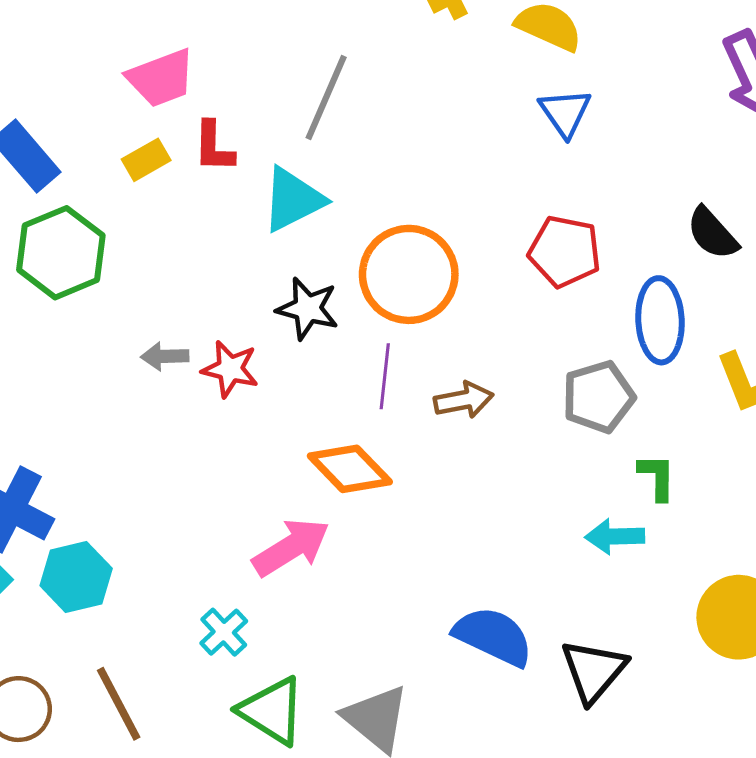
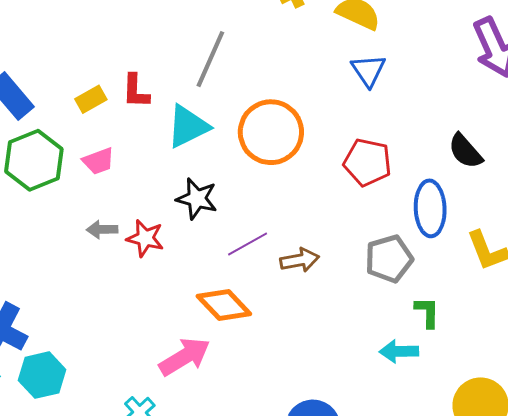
pink trapezoid: (161, 78) -> (98, 161), moved, size x0.7
orange circle: (409, 274) -> (271, 132), moved
purple line: (385, 376) -> (248, 244), turned 54

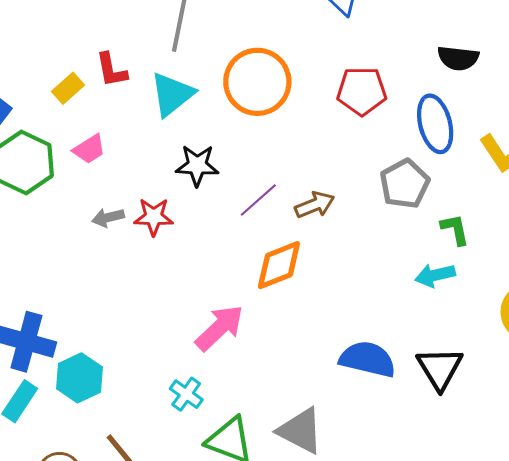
black semicircle: (465, 151) -> (458, 58), turned -30
orange diamond: (224, 305) -> (279, 265), moved, turned -56

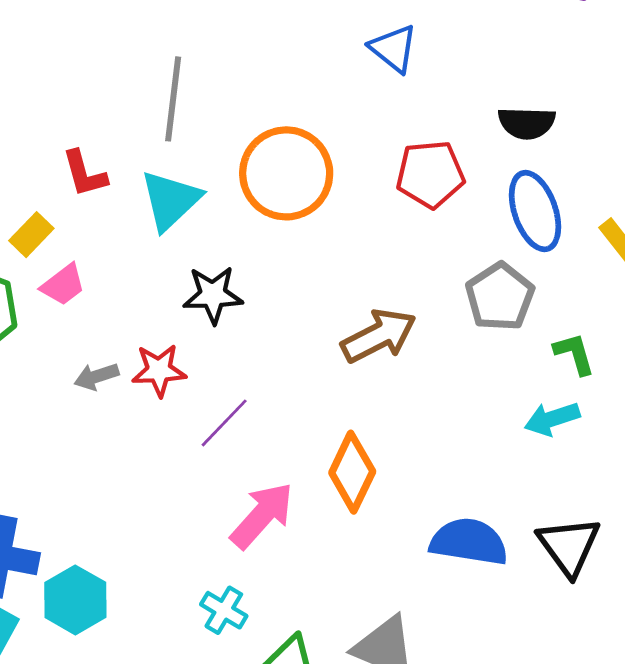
black semicircle: (458, 58) -> (527, 123), moved
yellow rectangle: (68, 88) -> (31, 235), moved
purple line: (258, 200) -> (224, 423), moved
brown arrow: (315, 205) -> (379, 336), size x1.4
orange diamond: (279, 265) -> (352, 472), moved, turned -38

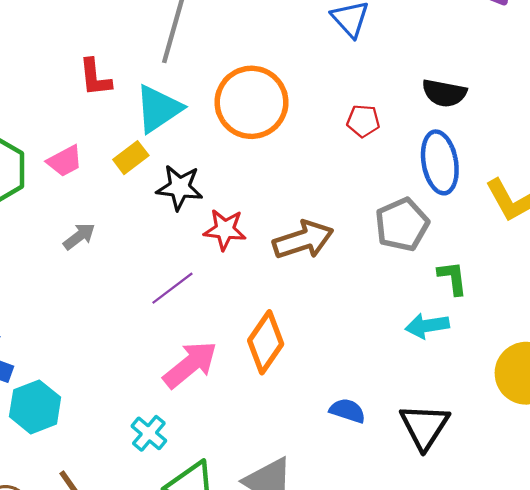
red pentagon: (430, 174) -> (363, 121), size x0.6
yellow rectangle: (31, 235) -> (131, 158), moved
red star: (159, 370) -> (225, 230), moved
gray arrow: (96, 376) -> (79, 236), turned 152
blue semicircle: (469, 542) -> (347, 411), size x0.6

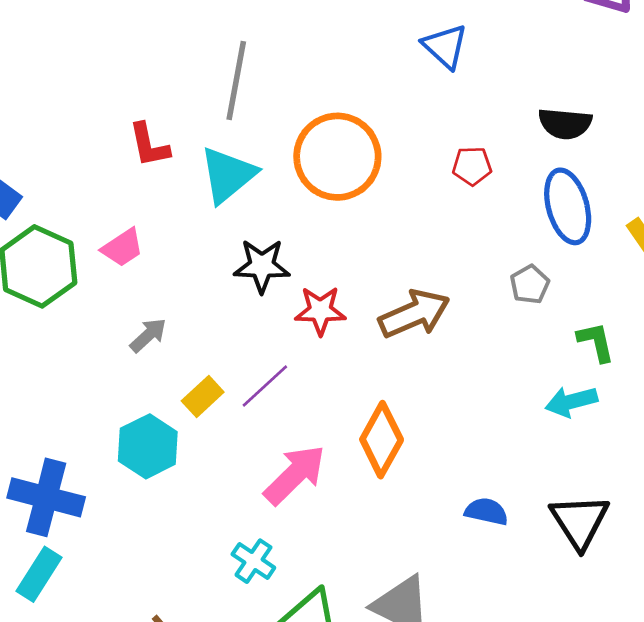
yellow rectangle: (131, 158) -> (203, 396), moved
gray pentagon: (402, 225) -> (530, 284), size x0.6
cyan hexagon: (35, 407) -> (148, 446), moved

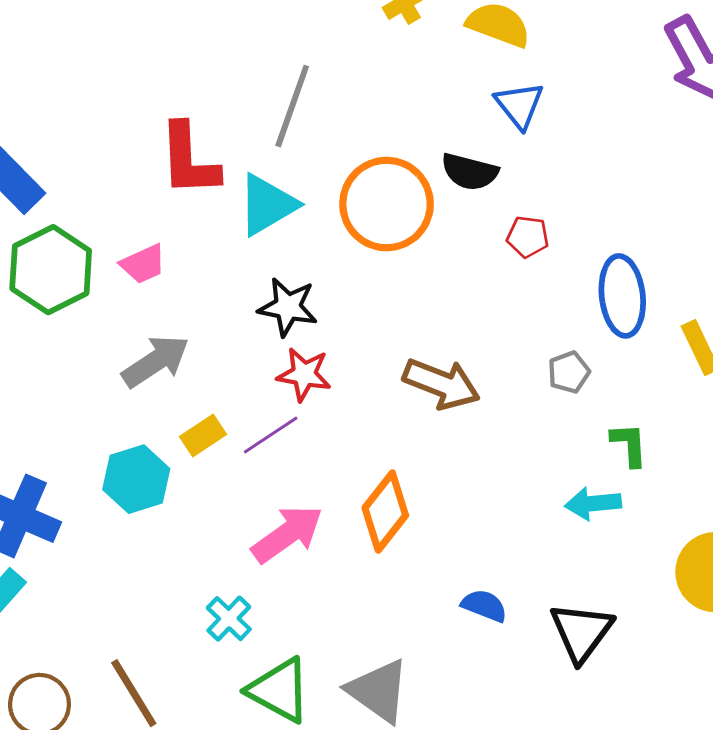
black semicircle: (565, 124) -> (470, 172), moved
red L-shape: (149, 145) -> (189, 160), size x1.5
red star: (320, 311) -> (304, 374), moved
brown arrow: (414, 314) -> (441, 384), turned 36
gray arrow: (148, 335) -> (156, 361), size x1.6

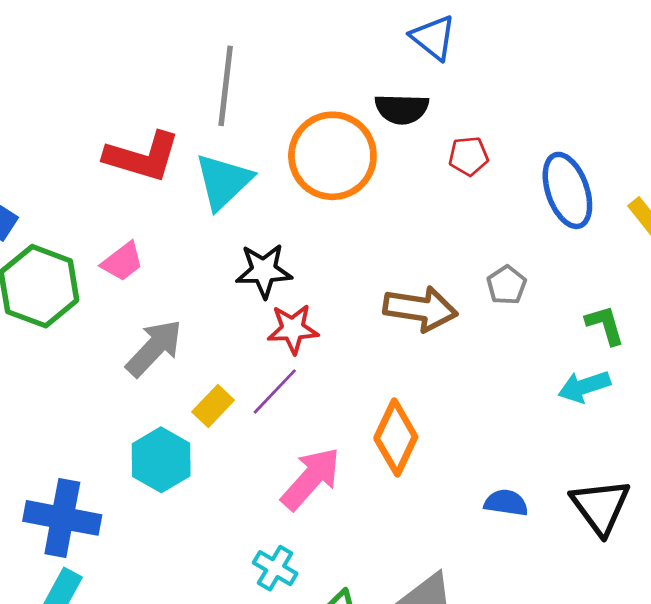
red L-shape: (189, 160) -> (142, 157), turned -58
gray pentagon: (569, 372) -> (507, 285), moved

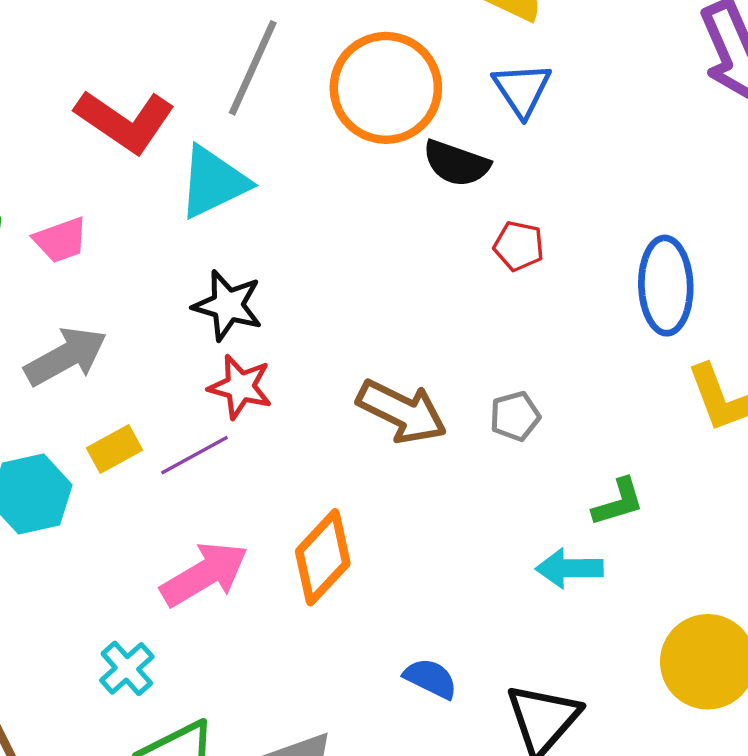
orange circle: (332, 156) -> (386, 88), moved
blue ellipse: (567, 190) -> (666, 286), moved
green L-shape: (605, 325) -> (618, 502), turned 72

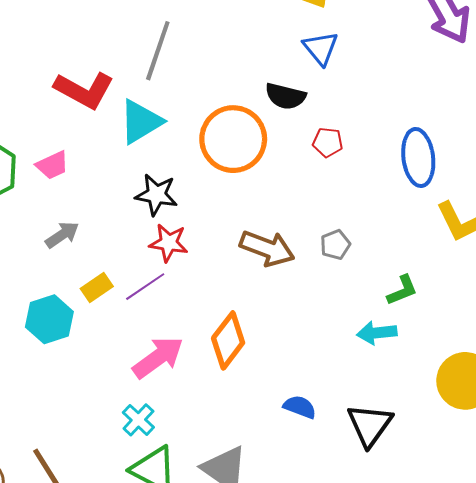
orange circle: (386, 88) -> (233, 139), moved
gray arrow: (66, 356) -> (62, 235), size x0.7
cyan cross: (127, 668) -> (138, 420), moved

